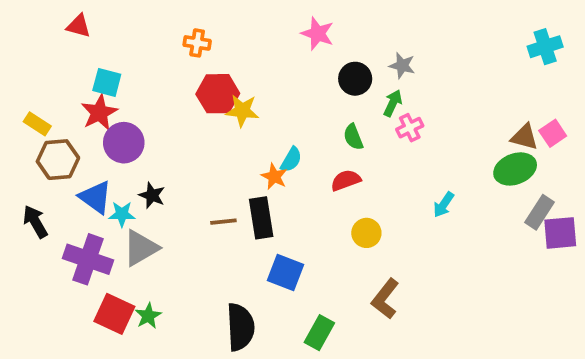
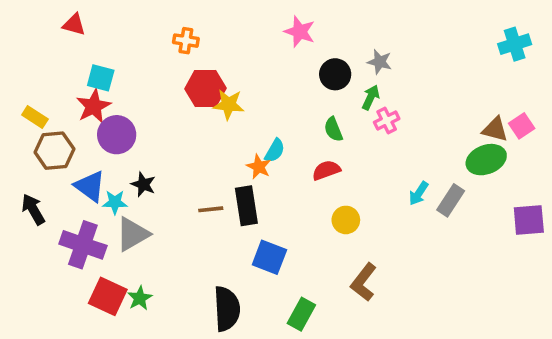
gray rectangle: (540, 212) -> (451, 200), moved

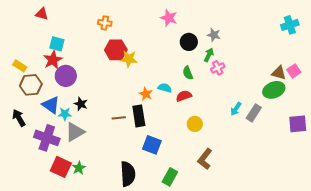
cyan semicircle: (275, 151) -> (165, 88), moved, turned -104

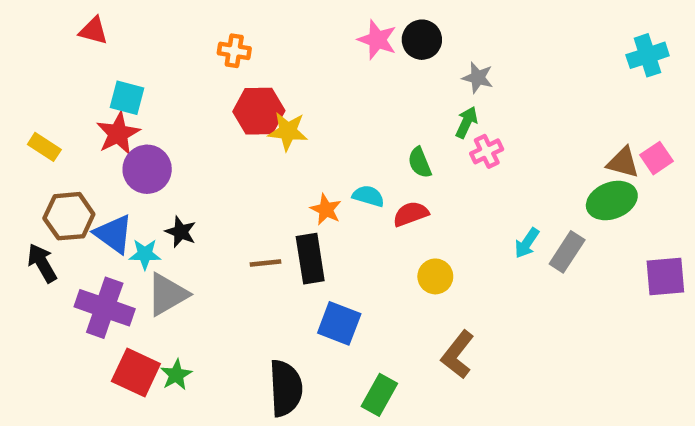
black circle: (189, 42) -> (422, 40), moved
brown hexagon: (31, 85) -> (69, 216), moved

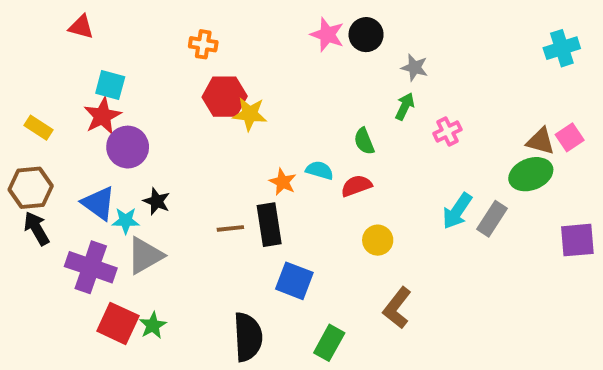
pink cross: (487, 151) -> (447, 132), moved
brown hexagon: (69, 216) -> (31, 188), moved
cyan arrow: (527, 243) -> (457, 211), size x1.4

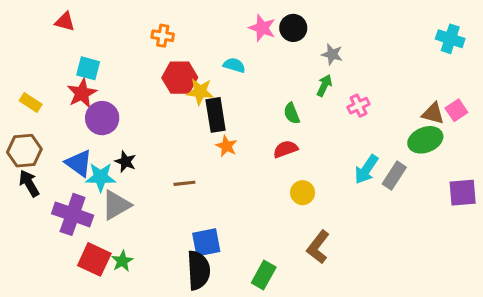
cyan cross: (562, 48) -> (450, 39), turned 36
cyan semicircle: (320, 170) -> (234, 65), moved
cyan star: (126, 221) -> (101, 177), size x1.4
black rectangle: (269, 225) -> (216, 115), moved
blue square: (294, 281) -> (206, 242), moved, turned -32

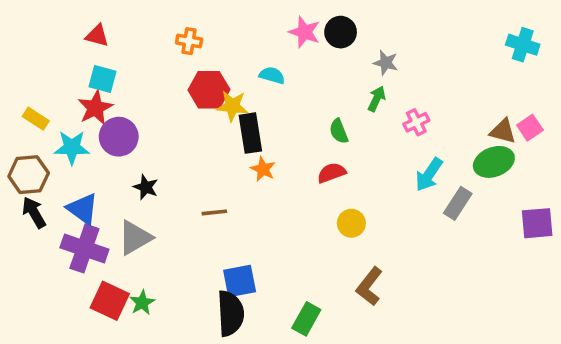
red triangle: (65, 22) -> (97, 36), moved
blue triangle: (79, 163) -> (83, 209), moved
cyan arrow: (366, 169) -> (429, 175), moved
cyan star: (101, 177) -> (72, 147), moved

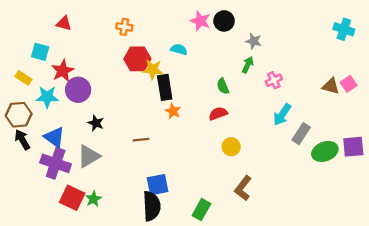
cyan square: (102, 79) -> (40, 52), moved
green ellipse: (494, 162) -> (325, 151), moved

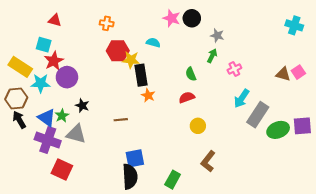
cyan square: (40, 52) -> (44, 45), moved
yellow rectangle: (23, 78) -> (20, 67), size x1.6
gray rectangle: (301, 134) -> (258, 115), size x1.4
gray triangle: (89, 156) -> (76, 134), turned 45
green star: (93, 199) -> (62, 116), moved

